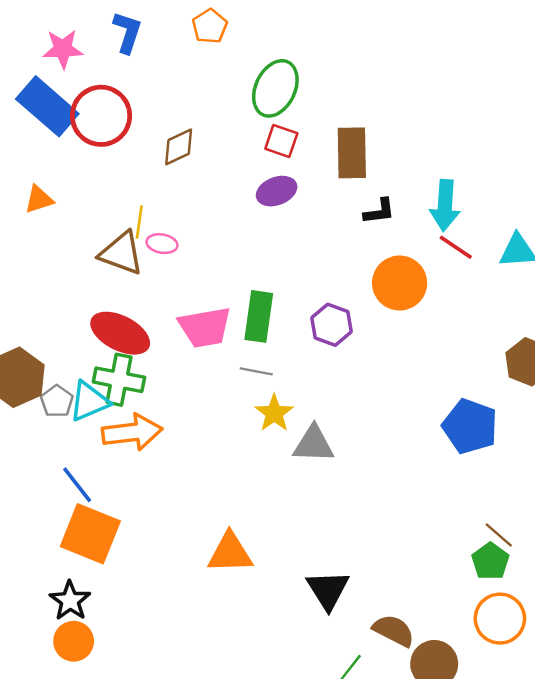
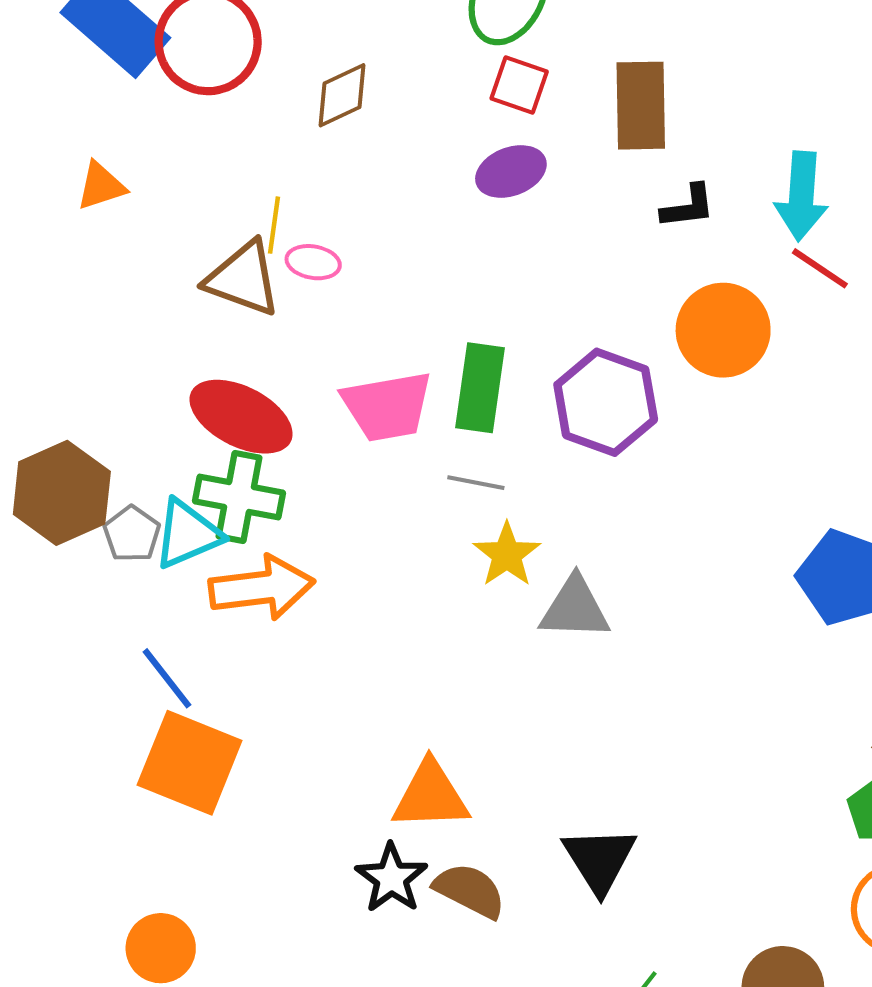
purple hexagon: (332, 325) -> (606, 402), size x1.4
black star: (70, 601) -> (391, 878), moved
brown semicircle: (394, 630) -> (470, 890), moved

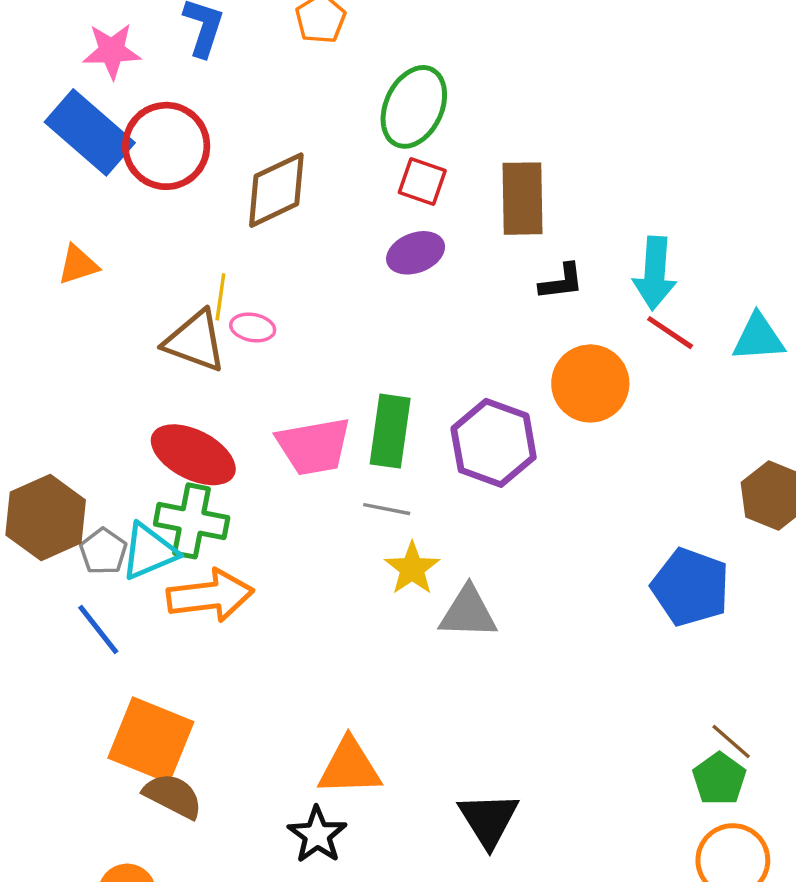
brown diamond: (342, 95) -> (276, 190), size x1.4
blue line: (167, 678) -> (98, 630), moved
brown semicircle: (470, 890) -> (173, 796), moved

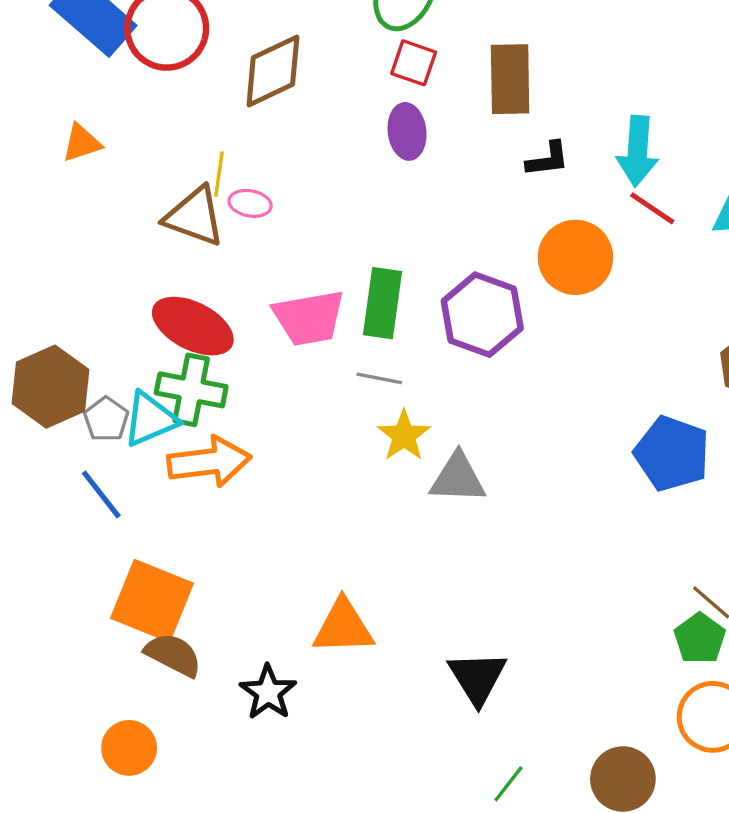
purple ellipse: (416, 253) -> (407, 131), turned -76
black star: (317, 835) -> (268, 692), moved

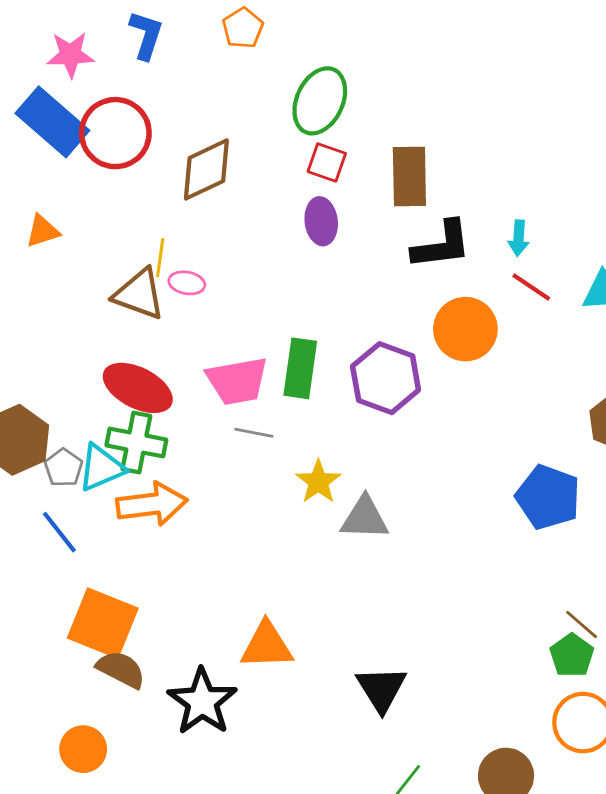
cyan arrow: (638, 151) -> (519, 238), size x0.6
black L-shape: (548, 159) -> (442, 245), size x1.6
gray line: (379, 378) -> (254, 433), moved
black star: (268, 692) -> (202, 702), size x1.4

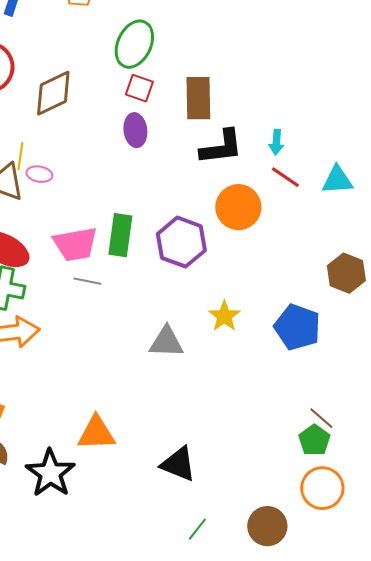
yellow star: (318, 482) -> (224, 316), moved
black triangle: (381, 689) -> (178, 464), turned -36

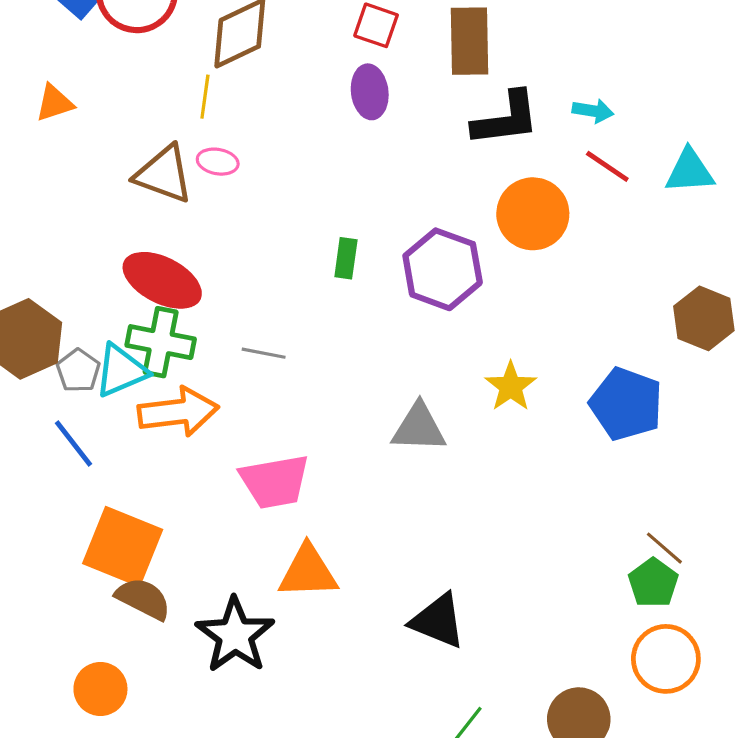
cyan arrow: (276, 142) -> (593, 111), turned -85
yellow line: (20, 156) -> (205, 97), moved
green rectangle: (120, 235) -> (346, 258), size x0.6
pink trapezoid: (75, 244) -> (275, 482), moved
gray line: (87, 281) -> (264, 353), moved

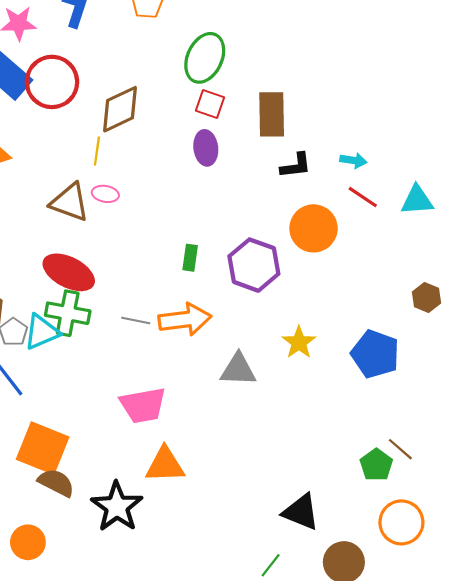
black L-shape: (506, 119) -> (296, 166), size x0.7
brown hexagon: (704, 318) -> (427, 297), size x0.7
orange arrow: (178, 412) -> (185, 319), moved
green pentagon: (653, 583) -> (376, 465), moved
black triangle: (438, 621) -> (301, 512), moved

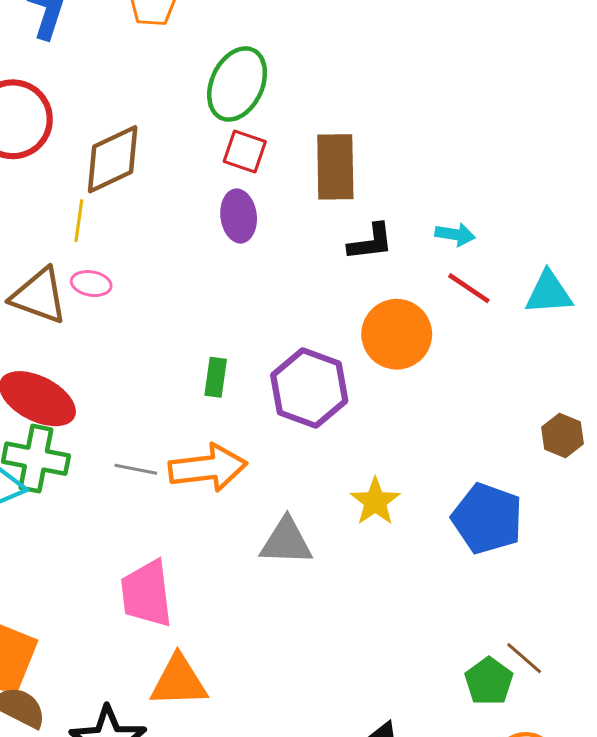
pink trapezoid: (143, 405) -> (146, 594), turned 93

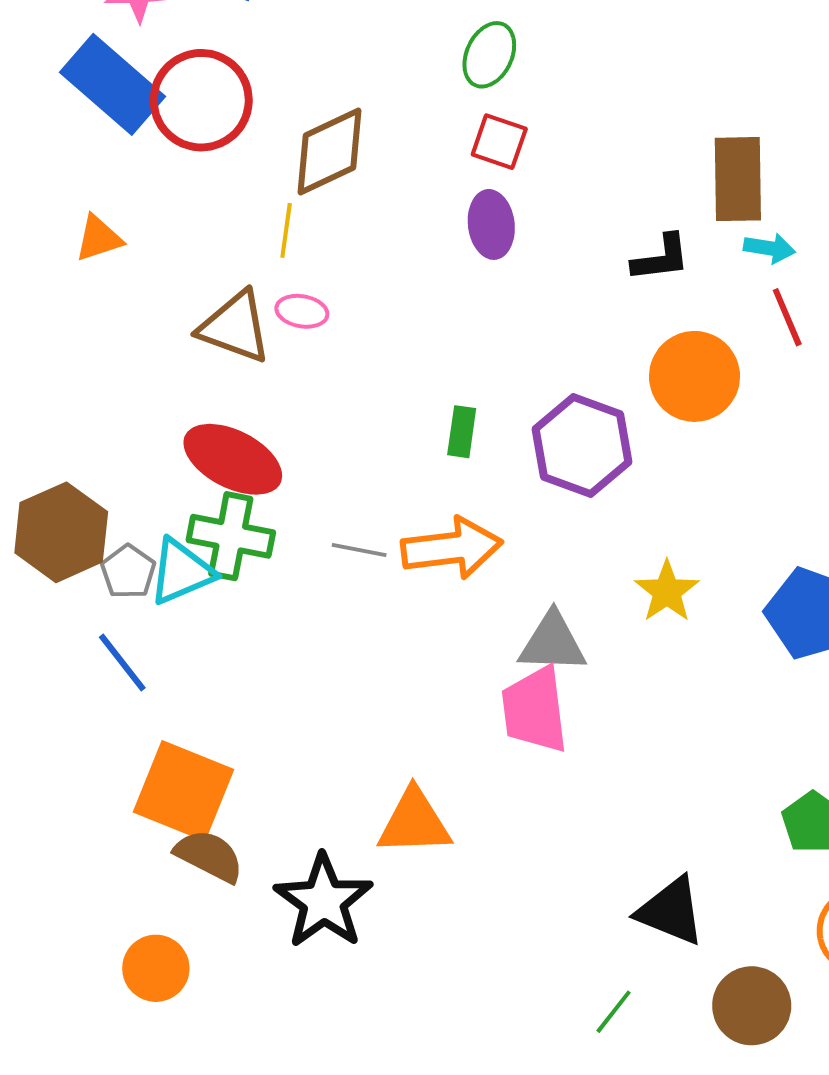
green ellipse: (237, 84) -> (489, 55), size x0.7
brown rectangle: (335, 167) -> (738, 179), moved
red line: (469, 288) -> (787, 317), turned 33
pink trapezoid: (146, 594) -> (535, 710), moved

